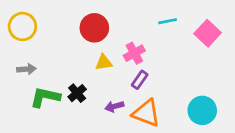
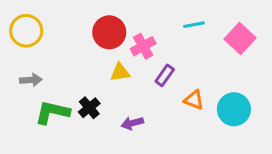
pink cross: (134, 53) -> (143, 46), moved
purple rectangle: (140, 80) -> (165, 75), moved
cyan circle: (202, 110) -> (234, 109), moved
orange triangle: (146, 113) -> (194, 100), moved, size x0.6

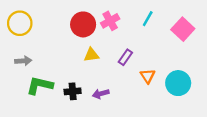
cyan line: (194, 25) -> (148, 19), turned -49
pink cross: (143, 46) -> (110, 21), moved
orange triangle: (194, 100) -> (148, 76), turned 35
black cross: (89, 108) -> (73, 91), moved, turned 35

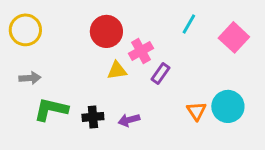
pink cross: (110, 21) -> (141, 51), moved
orange triangle: (148, 76) -> (196, 111), moved

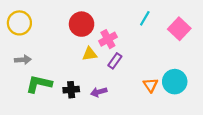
purple rectangle: (160, 73) -> (115, 61), moved

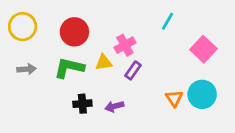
red circle: (82, 24) -> (74, 32), moved
pink square: (179, 29) -> (203, 49), moved
green L-shape: (39, 84) -> (69, 68), moved

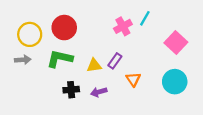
yellow circle: (23, 27) -> (30, 34), moved
pink cross: (125, 45) -> (123, 26), moved
yellow triangle: (104, 62) -> (94, 66), moved
orange triangle: (174, 98) -> (133, 79), moved

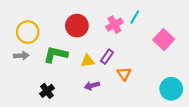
red circle: (64, 28) -> (77, 26), moved
cyan circle: (175, 82) -> (171, 89), moved
black cross: (71, 90) -> (47, 91), moved, turned -32

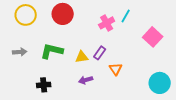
red circle: (77, 26) -> (63, 14), moved
yellow circle: (28, 32) -> (26, 15), moved
black cross: (47, 91) -> (44, 85), turned 32

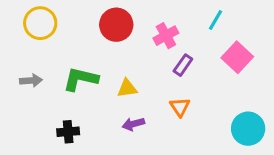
red circle: (63, 14) -> (116, 25), moved
cyan line: (126, 16) -> (216, 20), moved
purple rectangle: (100, 53) -> (183, 65), moved

